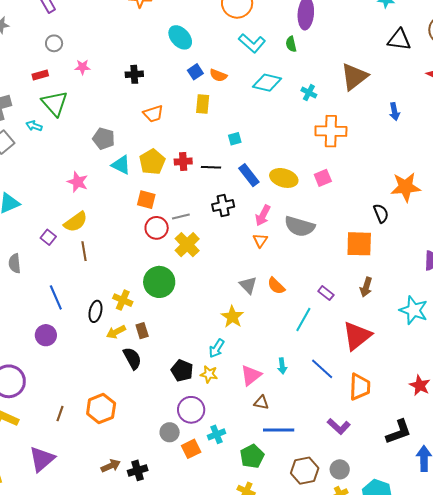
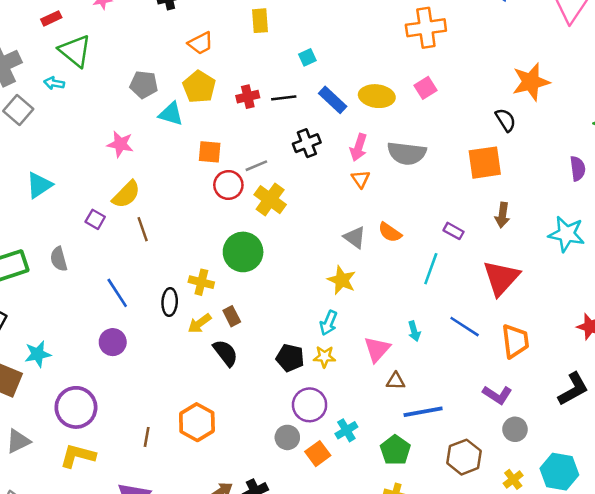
yellow pentagon: (152, 162) -> (199, 87), moved
gray circle: (340, 469) -> (515, 429), moved

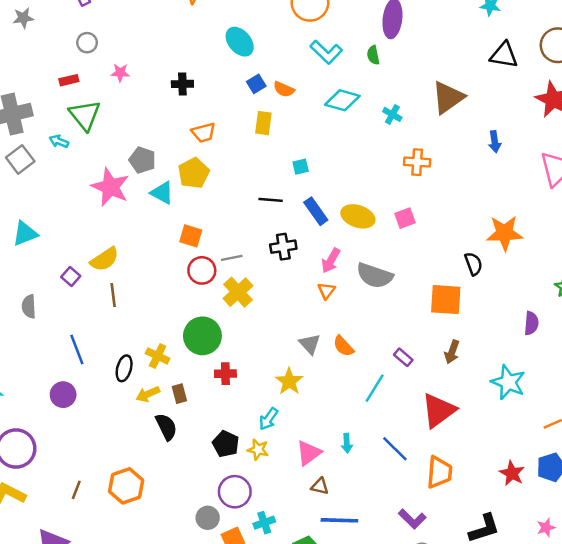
orange cross: (426, 28) -> (417, 162), size x0.7
red cross: (248, 97) -> (225, 374), moved
pink star: (120, 144) -> (110, 187), moved, size x1.5

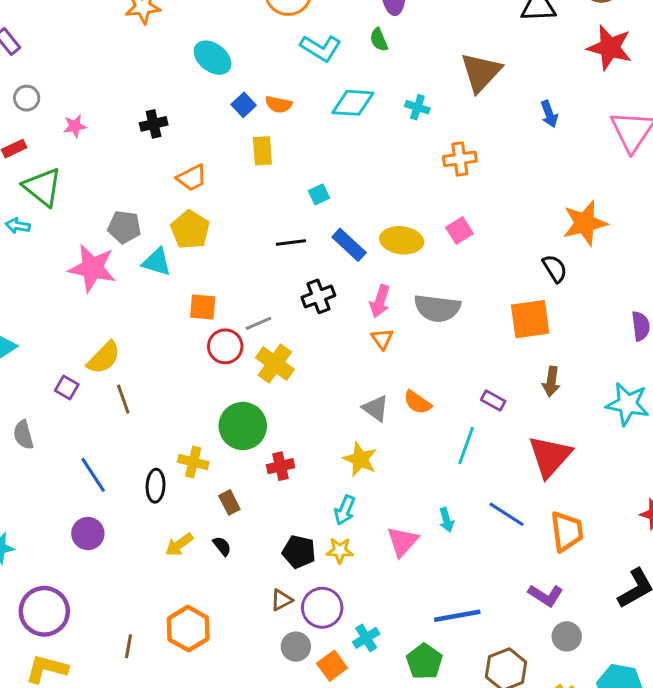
yellow arrow: (148, 394) -> (179, 545), moved
black semicircle: (166, 427) -> (222, 546), size x0.6
brown triangle: (320, 486) -> (282, 600), moved, turned -30

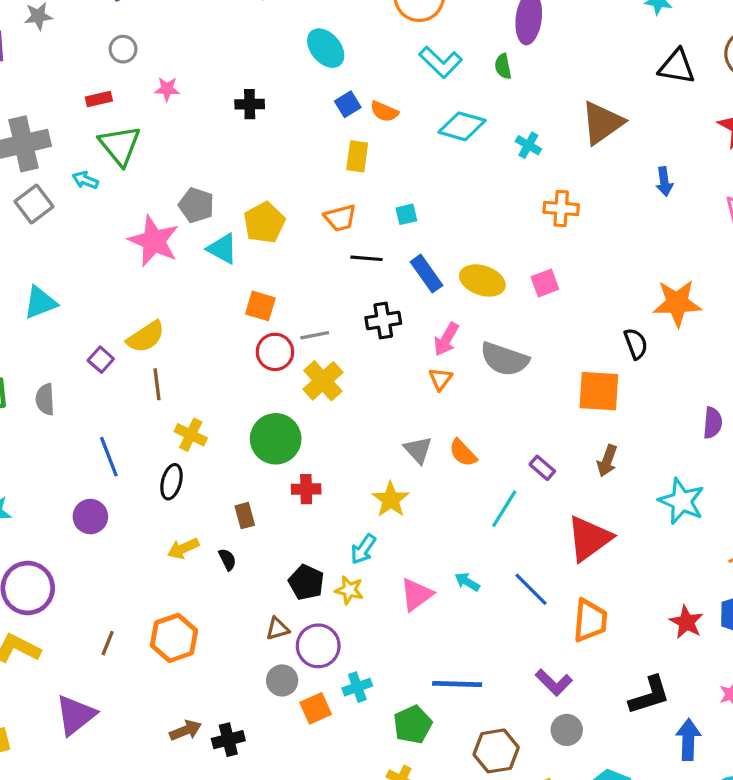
orange trapezoid: (192, 178) -> (340, 218), moved
yellow cross: (193, 462) -> (191, 435), moved
cyan arrow: (446, 520) -> (467, 582), turned 125

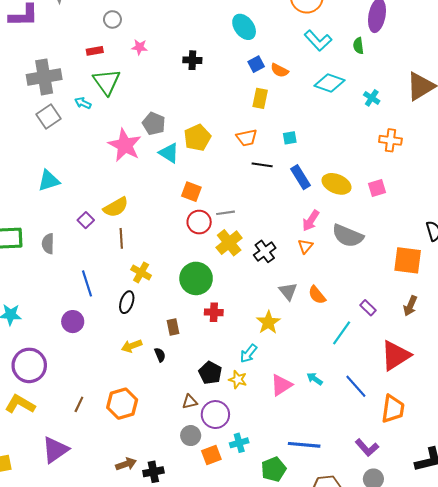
black cross: (383, 321) -> (265, 251), moved, turned -30

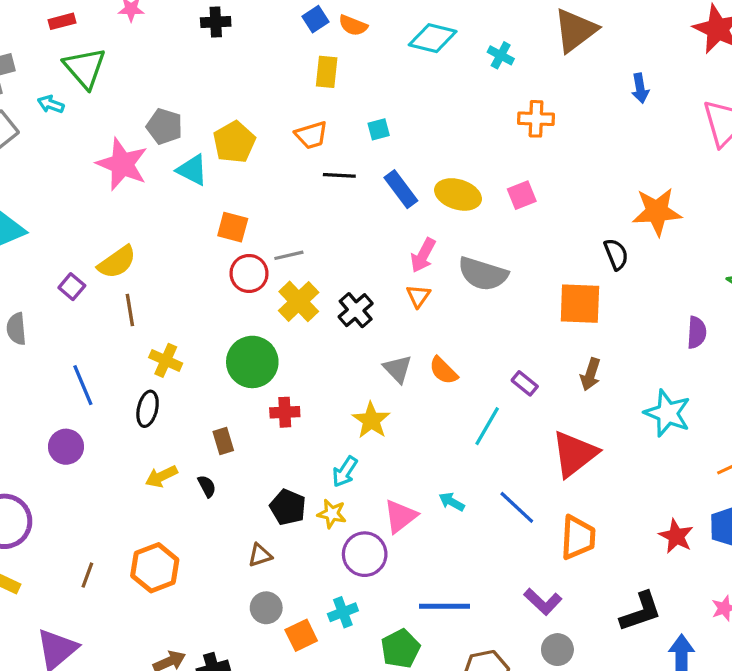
purple circle: (215, 415) -> (365, 554), moved

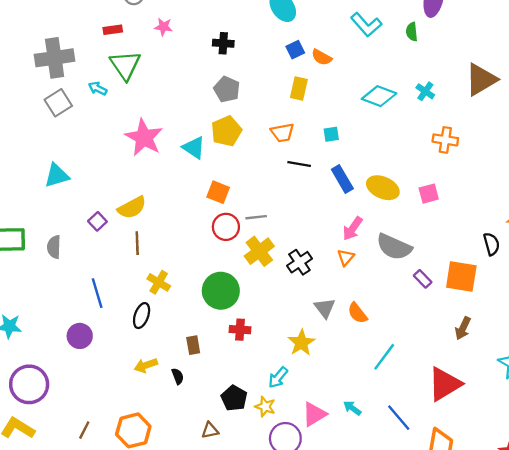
cyan diamond: (433, 38) -> (379, 96), moved
gray pentagon: (164, 126) -> (227, 89), moved
purple rectangle: (525, 383) -> (423, 279), moved

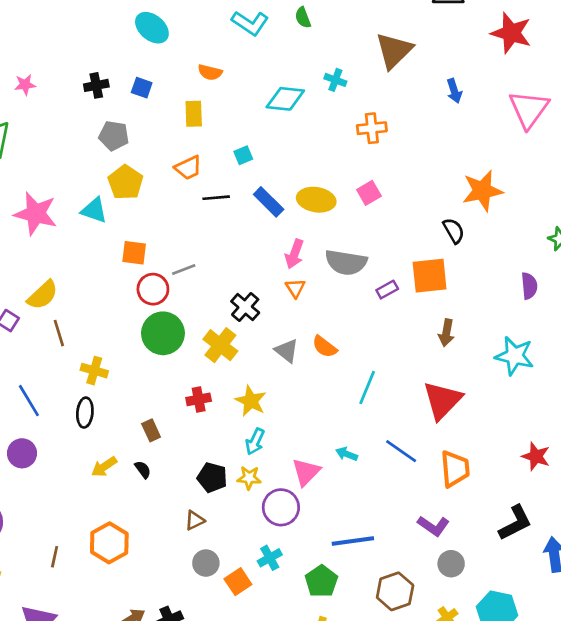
blue square: (295, 50) -> (142, 88), moved, turned -30
yellow cross: (259, 251) -> (220, 345), moved
purple rectangle: (423, 279) -> (387, 290), turned -60
green circle: (221, 291) -> (163, 333), moved
yellow star: (301, 343) -> (251, 401), moved

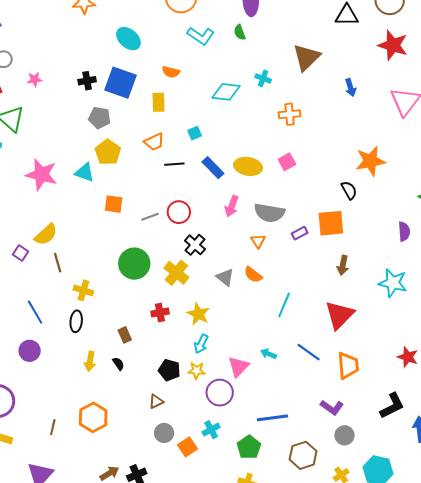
blue square: (142, 88) -> (120, 83), size x2.0
orange triangle: (295, 288) -> (258, 241), moved
red circle: (153, 289) -> (179, 212), moved
yellow arrow: (104, 467) -> (90, 361), turned -48

